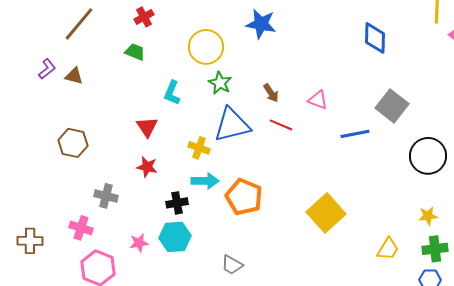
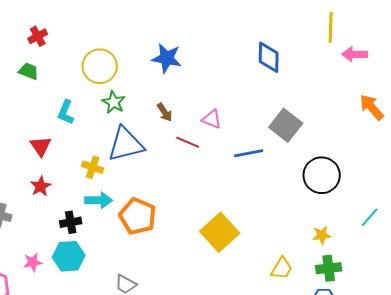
blue star: (261, 24) -> (167, 58), moved
red line: (281, 125) -> (188, 142), moved
red star: (147, 167) -> (41, 186), turned 30

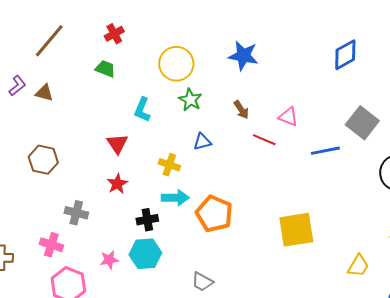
blue diamond: (269, 57) -> (345, 55), turned 60
blue triangle: (126, 144) -> (202, 142), size x0.5
yellow square: (220, 232) -> (296, 230), turned 33

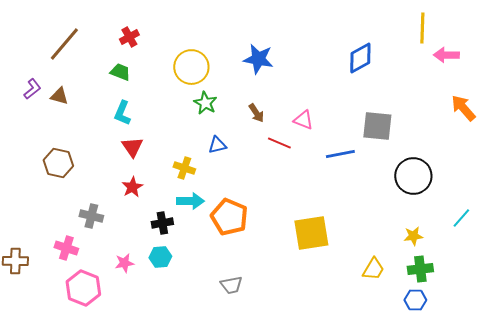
cyan L-shape: (142, 110) -> (122, 113), moved
gray square: (362, 123) -> (377, 126), turned -32
cyan hexagon: (145, 254) -> (160, 257), size x0.7
gray trapezoid: (202, 282) -> (231, 285), moved, turned -40

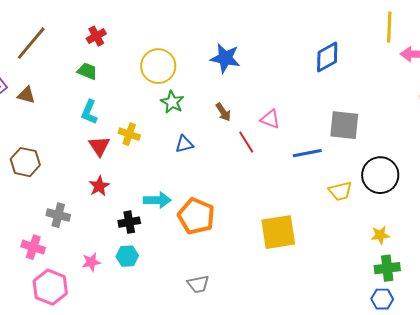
red line: (279, 143) -> (246, 142), turned 35
yellow cross: (184, 168) -> (129, 134), moved
yellow trapezoid: (373, 269) -> (340, 191), moved, turned 45

